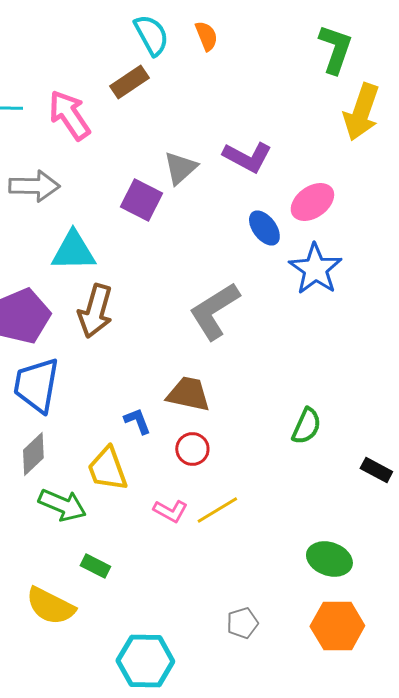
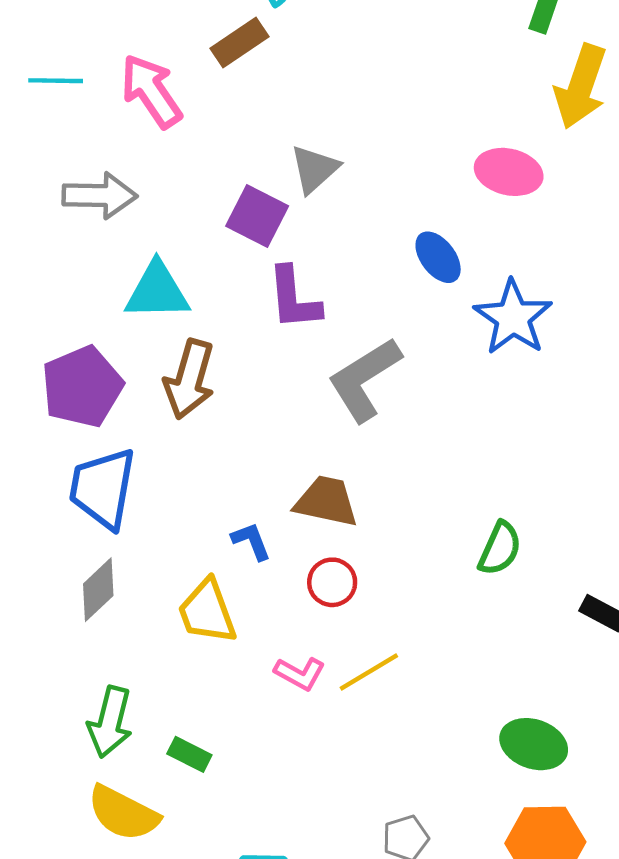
purple L-shape: (247, 157) -> (294, 298), moved, turned 57
pink ellipse: (312, 202) -> (509, 172), moved, turned 48
green arrow: (62, 505) -> (110, 722), moved, turned 81

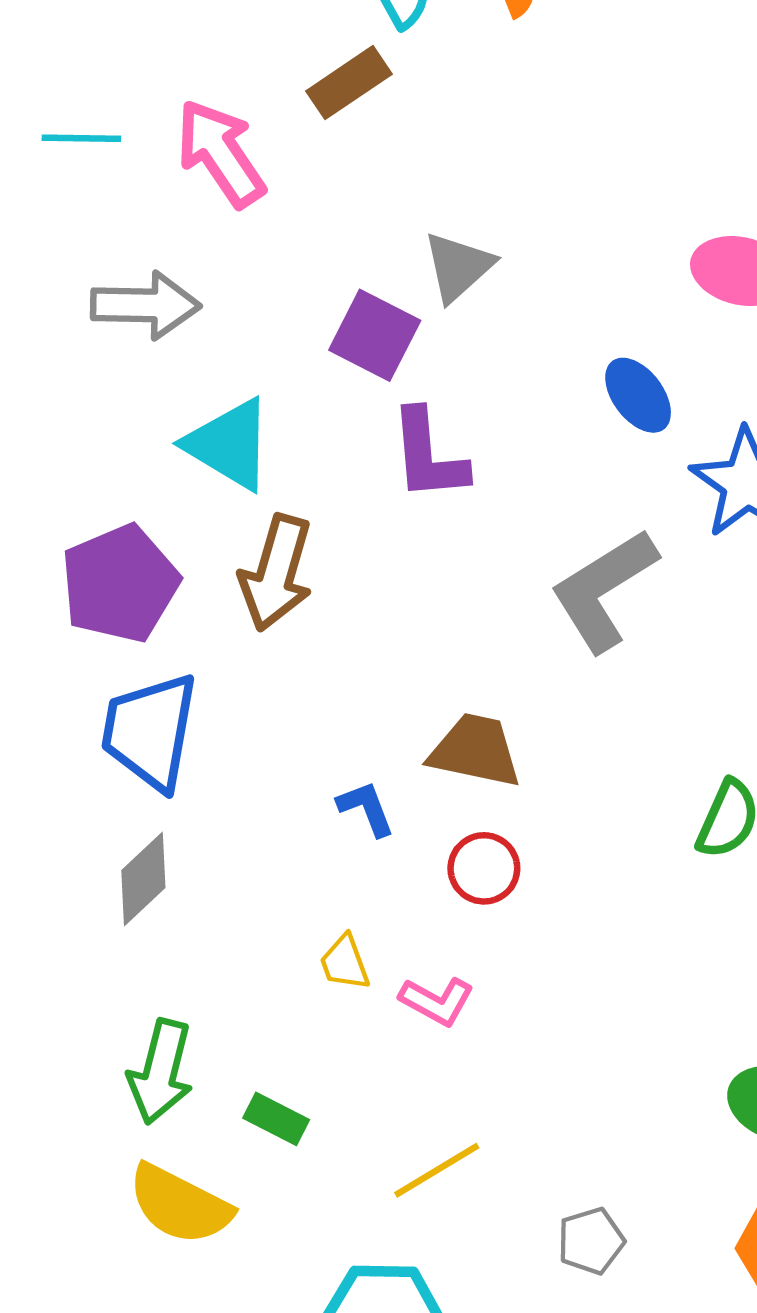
cyan triangle: (157, 291) -> (229, 444), turned 32
gray L-shape: (364, 379) -> (604, 590), moved
yellow trapezoid: (207, 612) -> (345, 963), moved, size x0.6
yellow line: (369, 672) -> (437, 1170), moved

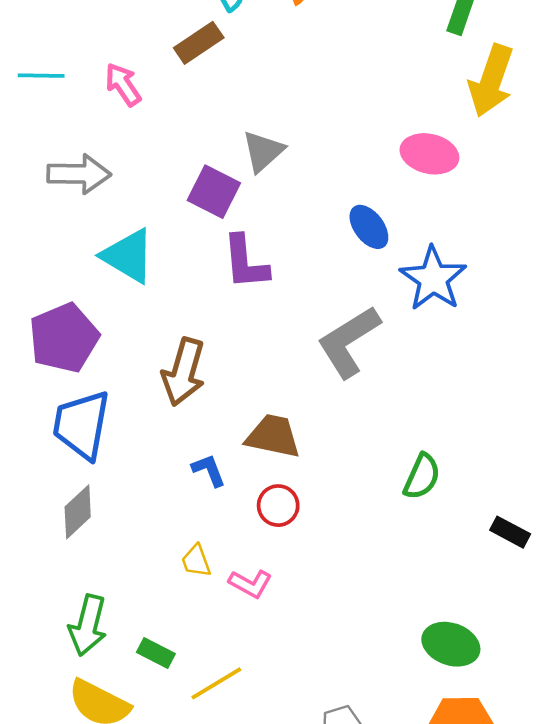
pink arrow: (221, 153) -> (123, 84), size x0.7
brown arrow: (276, 573) -> (184, 372), moved
yellow line: (437, 1170) -> (216, 683), moved

